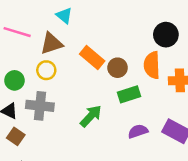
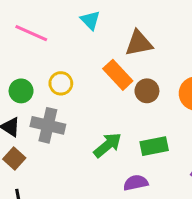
brown triangle: (51, 44) -> (139, 43), moved
green rectangle: (129, 94) -> (154, 146), moved
purple semicircle: (138, 131) -> (136, 183), moved

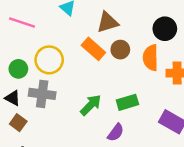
yellow circle: (61, 83) -> (49, 60), size x1.5
brown circle: (147, 91) -> (120, 50), moved
purple semicircle: (136, 183) -> (116, 133), turned 144

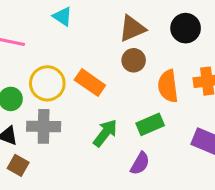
brown triangle: (108, 22) -> (132, 28), moved
orange rectangle: (93, 49) -> (90, 83), moved
orange semicircle: (151, 58) -> (168, 86), moved

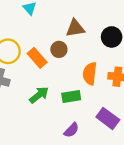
brown circle: (134, 60) -> (59, 49), moved
purple semicircle: (140, 163) -> (71, 130), moved

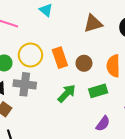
brown circle: (59, 49) -> (84, 63), moved
orange rectangle: (37, 58) -> (60, 58), turned 30

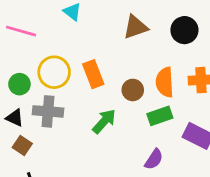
brown circle: (84, 63) -> (133, 90), moved
green rectangle: (98, 91) -> (160, 116), moved

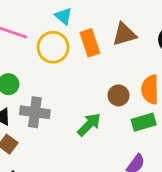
yellow circle: (54, 72) -> (53, 47), moved
orange rectangle: (93, 74) -> (90, 43), moved

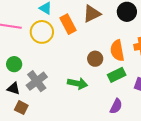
gray cross: (35, 112) -> (37, 81), turned -35
green arrow: (89, 125) -> (77, 83), turned 66

